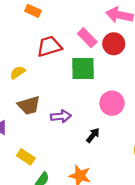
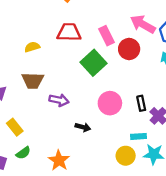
green square: (83, 69) -> (94, 63), turned 30
black arrow: (93, 135) -> (83, 127), turned 48

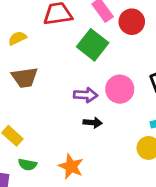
purple arrow: (59, 100) -> (86, 95), moved
green semicircle: (23, 153) -> (27, 165), turned 56

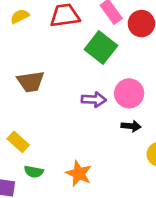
yellow semicircle: (17, 38) -> (20, 16), moved
black arrow: (93, 123) -> (131, 126), moved

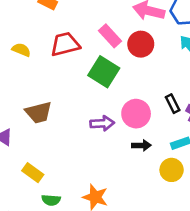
yellow semicircle: (20, 16) -> (21, 50), turned 54

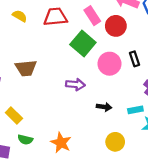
black rectangle: (173, 104) -> (135, 59), moved
pink circle: (136, 114) -> (109, 64), moved
yellow circle: (172, 170) -> (115, 142), moved

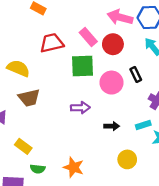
yellow semicircle: (20, 16) -> (18, 68), moved, size x1.5
green square: (83, 44) -> (82, 66), turned -35

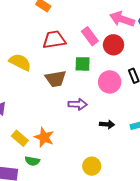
green square: (82, 66) -> (83, 64), size x0.7
brown trapezoid: (29, 98) -> (56, 79), moved
yellow circle: (127, 159) -> (92, 166), moved
orange star: (73, 167) -> (44, 137), moved

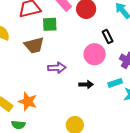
green square: (83, 64) -> (50, 24), moved
pink circle: (110, 82) -> (95, 54), moved

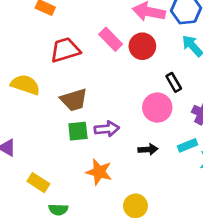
green square: (50, 24) -> (78, 131), moved
orange star: (28, 101) -> (99, 172), moved

